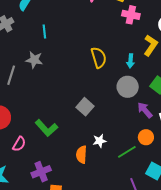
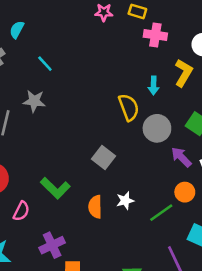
cyan line: (44, 32) -> (45, 64), turned -32
yellow semicircle: (99, 58) -> (129, 107), moved
cyan arrow: (130, 61) -> (154, 86), moved
orange semicircle: (81, 155) -> (95, 207), moved

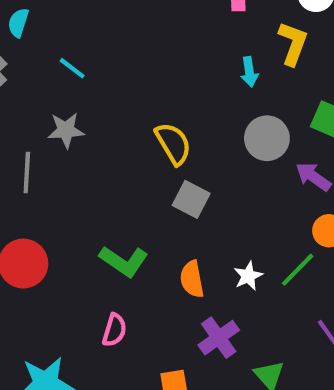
yellow semicircle: (129, 107) -> (173, 144), moved
white star: (125, 201) -> (248, 276), moved
pink semicircle: (21, 211) -> (114, 330), moved
purple cross: (52, 245) -> (219, 338), moved

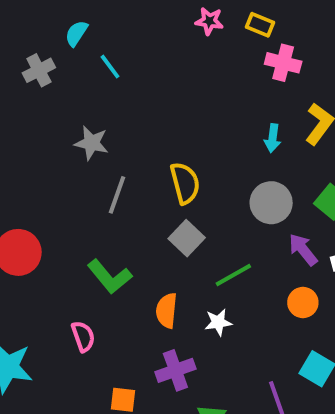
cyan line: (72, 68) -> (110, 67), moved
gray line: (27, 173) -> (117, 195), moved
green line: (298, 270) -> (233, 275), moved
pink semicircle: (114, 330) -> (83, 336), turned -52

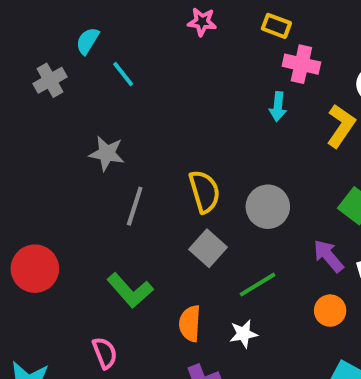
pink star: (209, 21) -> (202, 22), moved
cyan arrow: (273, 138) -> (278, 107), moved
gray circle: (271, 203) -> (268, 207), moved

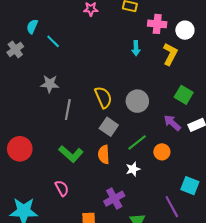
pink cross: (301, 64) -> (157, 24), moved
orange circle: (330, 311) -> (162, 152), moved
orange semicircle: (190, 323) -> (104, 155), moved

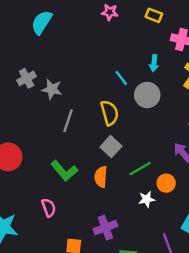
cyan semicircle: (32, 26) -> (42, 22), size x1.5
cyan line: (53, 41) -> (121, 78), moved
gray cross: (15, 49) -> (27, 78), moved
gray circle: (137, 101) -> (147, 95), moved
white star: (133, 169) -> (147, 199), moved

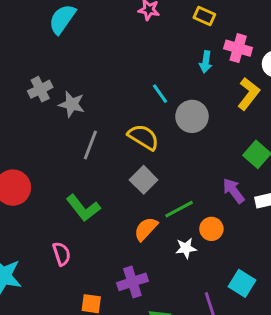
cyan arrow: (154, 63) -> (206, 62), moved
yellow semicircle: (110, 113) -> (143, 137), turned -45
orange semicircle: (101, 177) -> (146, 229), moved, turned 36

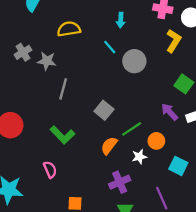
cyan arrow: (206, 62) -> (121, 20), moved
yellow semicircle: (143, 137) -> (69, 29), moved, turned -35
purple cross: (132, 282) -> (120, 182), moved
cyan square: (242, 283) -> (178, 166), moved

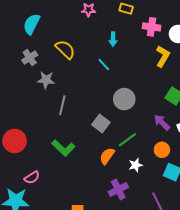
yellow semicircle: (69, 29) -> (65, 49), turned 55
gray cross: (23, 52) -> (30, 58), moved
gray circle: (134, 61) -> (124, 99), moved
orange circle: (156, 141) -> (162, 150), moved
pink semicircle: (50, 170) -> (32, 177), moved, turned 84

